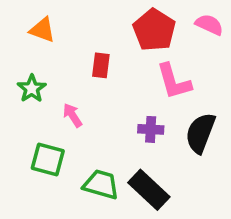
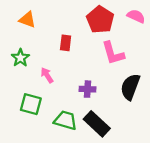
purple cross: (151, 129) -> (87, 89), moved

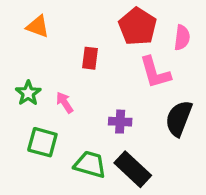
pink semicircle: (136, 16) -> (182, 38), moved, turned 72
green star: (20, 58) -> (28, 93), moved

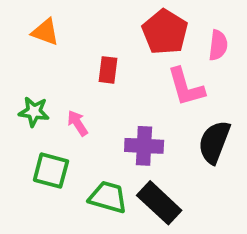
green star: (28, 93) -> (34, 112), turned -30
purple cross: (120, 122) -> (144, 146), size x1.4

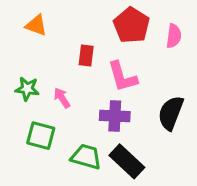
pink L-shape: (186, 87) -> (122, 77), moved

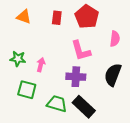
pink semicircle: (174, 36) -> (115, 39), moved
red rectangle: (86, 56) -> (57, 18), moved
pink arrow: (62, 98) -> (41, 65), turned 48

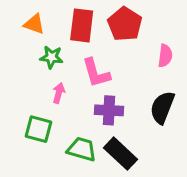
red rectangle: (57, 18) -> (82, 25), size x1.6
pink L-shape: (81, 51) -> (96, 73), moved
green star: (18, 59) -> (51, 57), moved

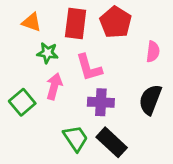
pink arrow: (59, 93) -> (54, 86), size x1.4
green square: (39, 129) -> (22, 102), moved, turned 35
green trapezoid: (82, 149) -> (76, 138), turned 40

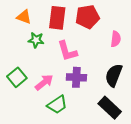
red pentagon: (116, 22) -> (87, 17), turned 30
pink arrow: (54, 86) -> (44, 82), moved, turned 36
green trapezoid: (76, 138) -> (57, 105), turned 90
black rectangle: (112, 142) -> (110, 108), moved

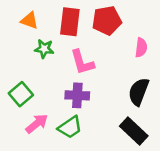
purple cross: (76, 77) -> (77, 95), moved
pink arrow: (44, 82) -> (37, 124), moved

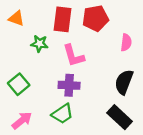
orange triangle: (29, 21) -> (16, 18), moved
pink arrow: (37, 124) -> (22, 120), moved

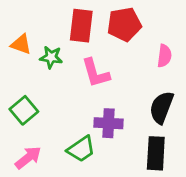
orange triangle: (16, 18) -> (21, 44), moved
purple cross: (69, 85) -> (108, 123), moved
black rectangle: (120, 117) -> (156, 153), turned 50

